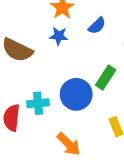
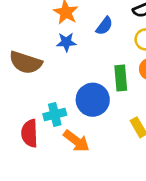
green rectangle: (106, 77) -> (121, 78), turned -30
orange arrow: (69, 144) -> (76, 141), moved

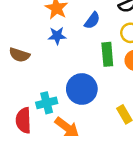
brown semicircle: (26, 63) -> (19, 55), size x0.7
green rectangle: (121, 78) -> (107, 54), moved

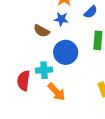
brown semicircle: (19, 55) -> (42, 31), moved
blue circle: (82, 89) -> (66, 52), moved

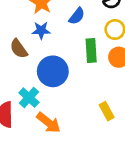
brown semicircle: (42, 31) -> (19, 49), turned 35
cyan cross: (44, 70) -> (29, 98), turned -35

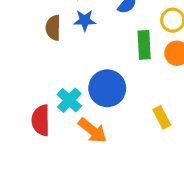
brown semicircle: (19, 49) -> (53, 28), moved, turned 36
blue circle: (53, 71) -> (107, 88), moved

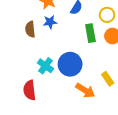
cyan cross: (69, 100) -> (45, 66), moved
orange arrow: (92, 130) -> (85, 90), moved

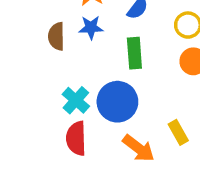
green rectangle: (90, 33) -> (134, 53), moved
red semicircle: (30, 90) -> (76, 138), moved

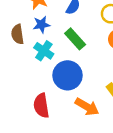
green rectangle: (134, 53) -> (75, 39), turned -30
cyan cross: (76, 100) -> (44, 51), moved

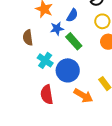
blue star: (41, 25) -> (57, 29), moved
cyan cross: (44, 51) -> (45, 60), moved

